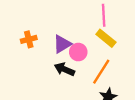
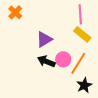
orange cross: (29, 39) -> (15, 12), moved, turned -32
pink circle: (78, 52) -> (63, 59), moved

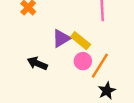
yellow rectangle: (82, 34) -> (81, 41), moved
black arrow: (46, 61) -> (37, 63), moved

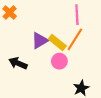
orange line: (100, 66) -> (75, 39), moved

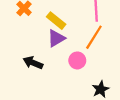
yellow rectangle: (57, 43) -> (56, 21), moved

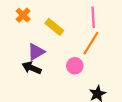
purple triangle: (56, 38) -> (36, 52), moved

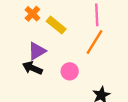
orange cross: (23, 15) -> (32, 14), moved
pink circle: (75, 66) -> (70, 71), moved

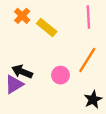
orange line: (94, 42) -> (87, 60), moved
purple triangle: (37, 51) -> (14, 84), moved

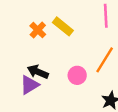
orange cross: (22, 16) -> (38, 30), moved

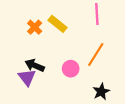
purple triangle: (29, 85) -> (27, 77), turned -36

